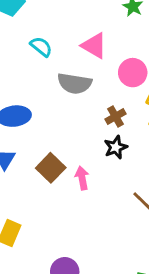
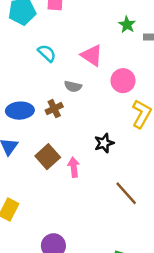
gray semicircle: (75, 83) -> (73, 86), size x0.6
brown cross: (115, 116) -> (54, 109), moved

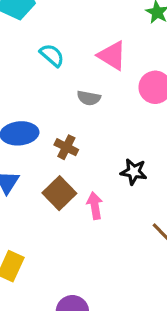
brown cross: (54, 109) -> (66, 147), moved, turned -35
black star: (104, 143) -> (134, 172), turned 30

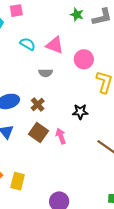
cyan semicircle: (52, 55) -> (28, 44), moved
brown cross: (66, 147) -> (38, 105), turned 32

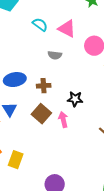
brown cross: (38, 105) -> (44, 86), turned 32
black star: (80, 112) -> (75, 99), moved

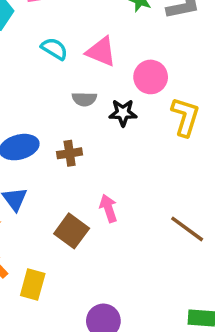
black star: (75, 99) -> (123, 113), moved
brown square: (41, 114) -> (72, 231), moved

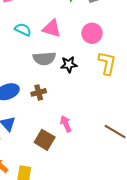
pink circle: (151, 77) -> (92, 33), moved
gray semicircle: (84, 99) -> (44, 58), size x1.5

